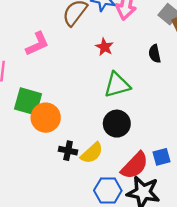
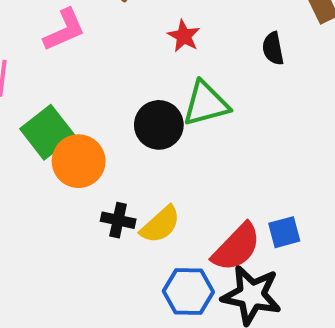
green square: (28, 101) -> (47, 132), turned 36
black circle: (117, 124) -> (159, 125), moved

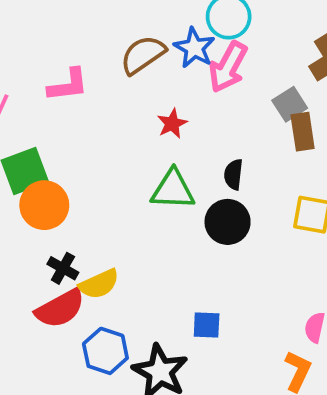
black semicircle: (273, 48) -> (233, 174), moved
black circle: (159, 125) -> (228, 222), moved
red semicircle: (236, 247) -> (60, 309), moved

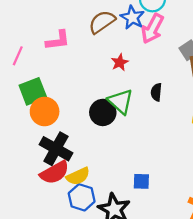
green triangle: (173, 190) -> (121, 101), turned 40
black circle: (228, 222) -> (103, 112), moved
black cross: (63, 268) -> (56, 149), size x1.8
yellow semicircle: (99, 284) -> (78, 176), moved

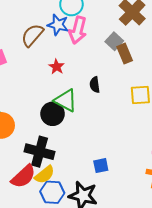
black cross: (56, 149) -> (40, 152), moved

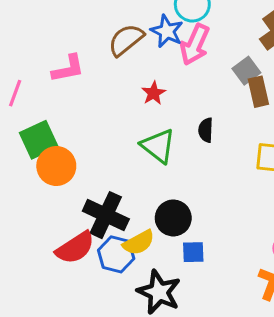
black circle: (53, 114) -> (173, 218), moved
yellow semicircle: (45, 175) -> (139, 243), moved
blue hexagon: (52, 192) -> (116, 254), moved

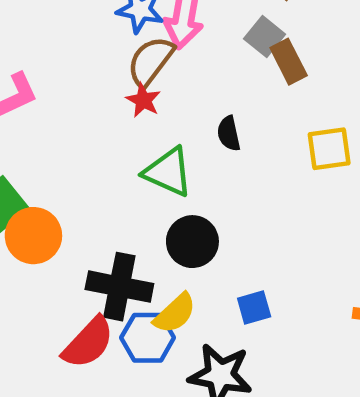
brown semicircle: (126, 40) -> (151, 61), moved
black circle: (173, 218) -> (192, 242), moved

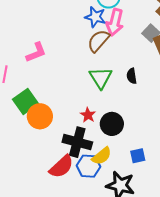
red star: (143, 100) -> (88, 115), moved
green triangle: (168, 172) -> (101, 78), moved, turned 30

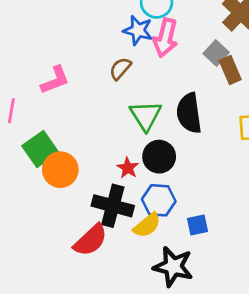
brown semicircle: (98, 41) -> (120, 69), moved, size x0.7
black semicircle: (132, 76) -> (189, 113), size x1.8
black circle: (112, 124) -> (159, 157), moved
blue hexagon: (89, 166) -> (159, 200), moved

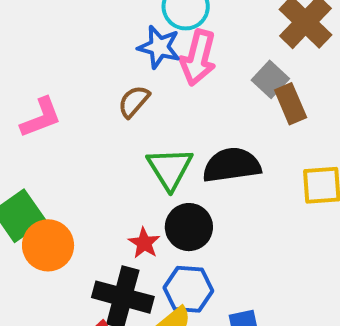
black semicircle: (189, 113) -> (232, 165), turned 90

